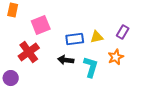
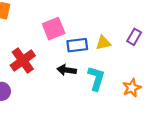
pink square: (41, 25) -> (54, 29), moved
orange star: (116, 57) -> (132, 88), moved

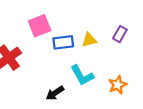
black arrow: (67, 70) -> (55, 93), moved, turned -42
cyan L-shape: (96, 78) -> (82, 75), turned 135

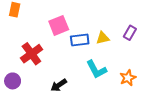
black arrow: (55, 93) -> (59, 85), moved

